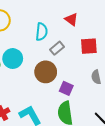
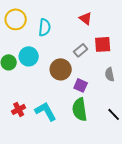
cyan semicircle: (42, 32) -> (45, 27), moved
gray rectangle: (57, 48) -> (81, 50), moved

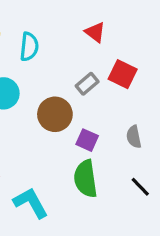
red square: (103, 44) -> (123, 74), turned 30
gray semicircle: (110, 74) -> (134, 137), moved
cyan L-shape: (46, 111) -> (31, 203), moved

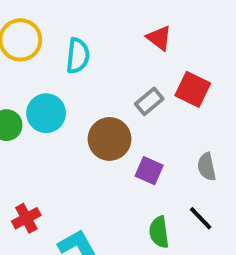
green semicircle: (86, 179) -> (159, 232), moved, size x0.7
black line: (140, 187) -> (201, 218), moved

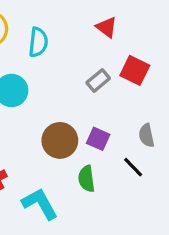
brown circle: (110, 139) -> (60, 140), moved
black line: (201, 218) -> (133, 167), moved
green semicircle: (159, 232) -> (86, 179), moved

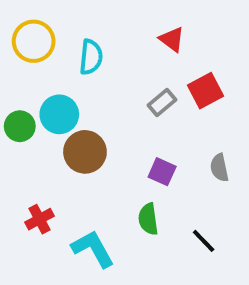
red square: (135, 70) -> (206, 91), turned 36
brown circle: (60, 140) -> (85, 152), moved
black line: (133, 167) -> (204, 241), moved

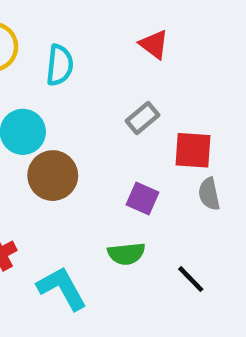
red square: (206, 91) -> (193, 150), moved, turned 32
green semicircle: (148, 219) -> (126, 254), turned -88

